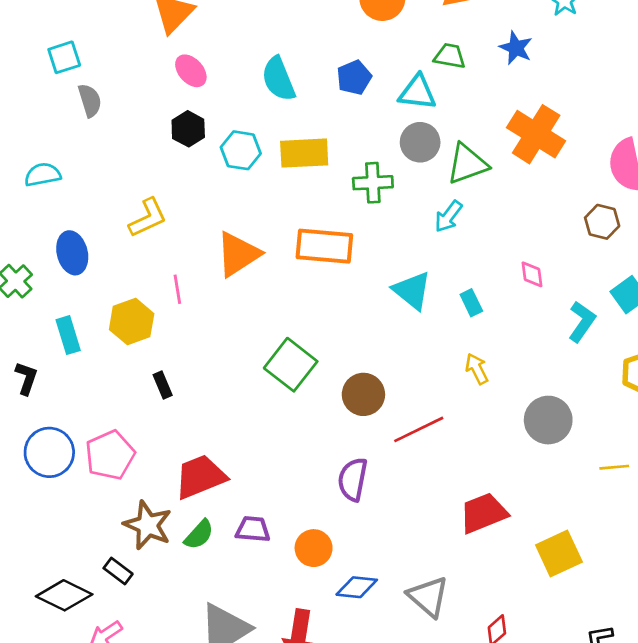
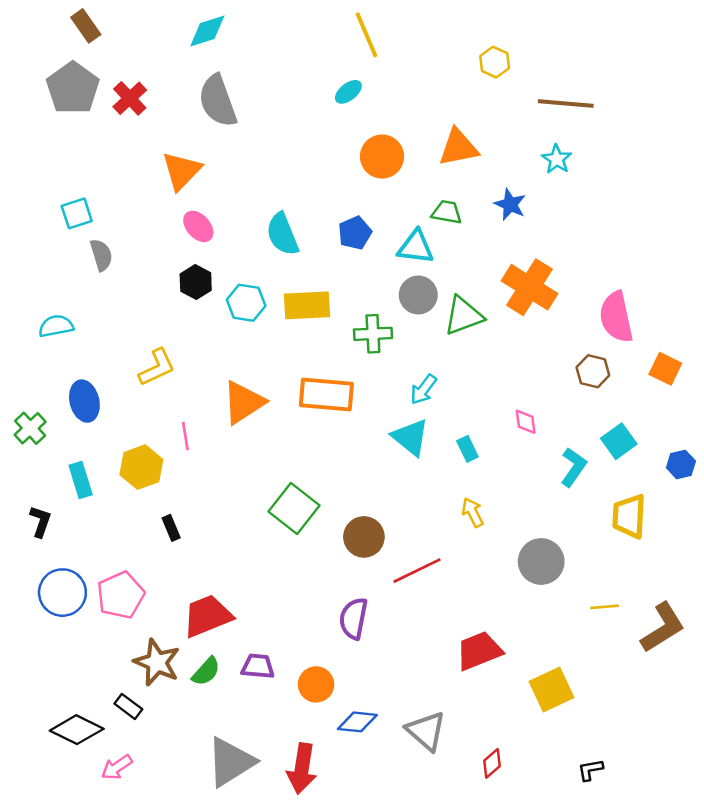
cyan arrow: (448, 216) -> (423, 389), moved

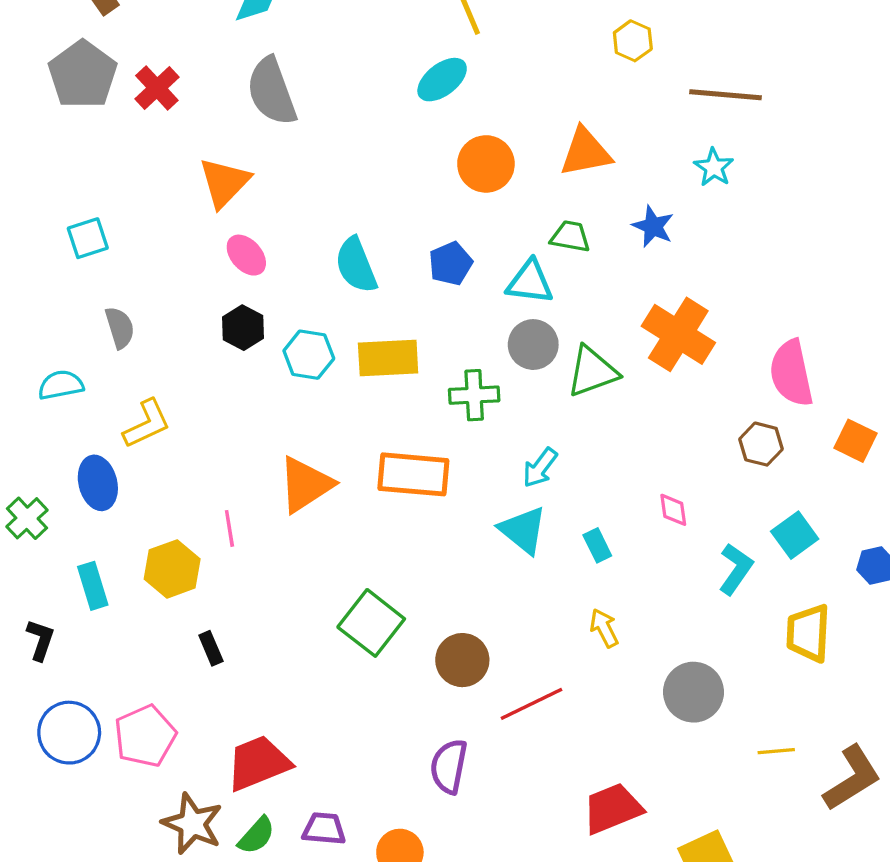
cyan ellipse: (348, 92) -> (442, 80), size x1.4
gray semicircle: (101, 255) -> (120, 328), moved
yellow L-shape: (157, 367) -> (147, 424), moved

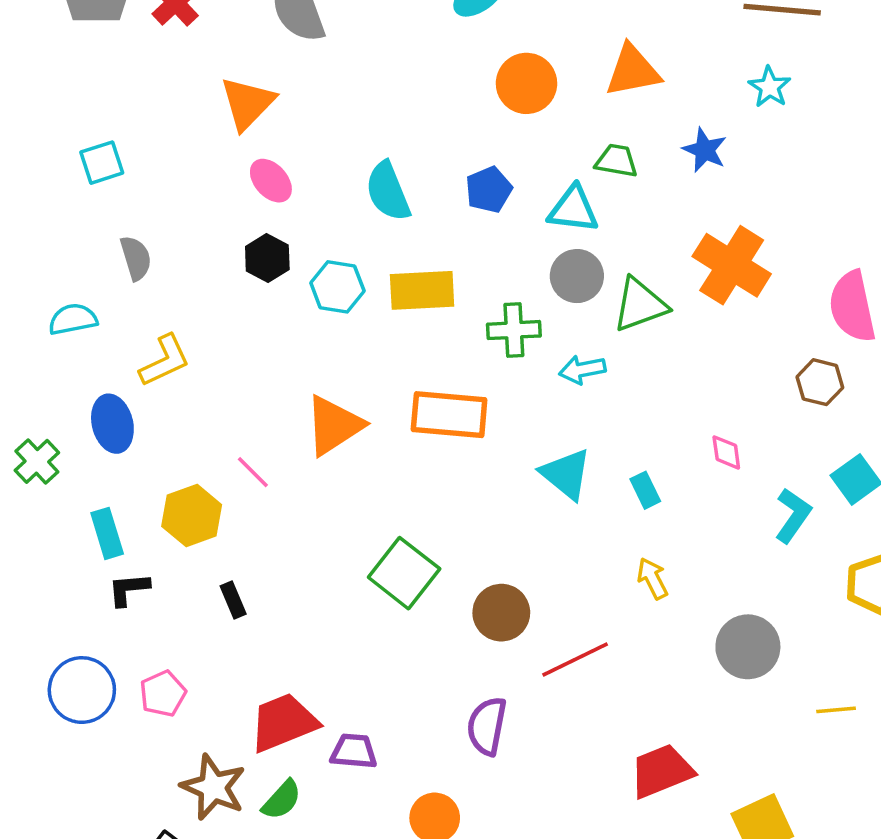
cyan arrow: (540, 468) -> (582, 370), moved, turned 42
pink line: (229, 528) -> (253, 472), turned -36
black L-shape: (40, 640) -> (129, 589), moved, turned -114
pink pentagon: (145, 736) -> (163, 694), size x0.7
purple trapezoid: (324, 829) -> (354, 751), moved

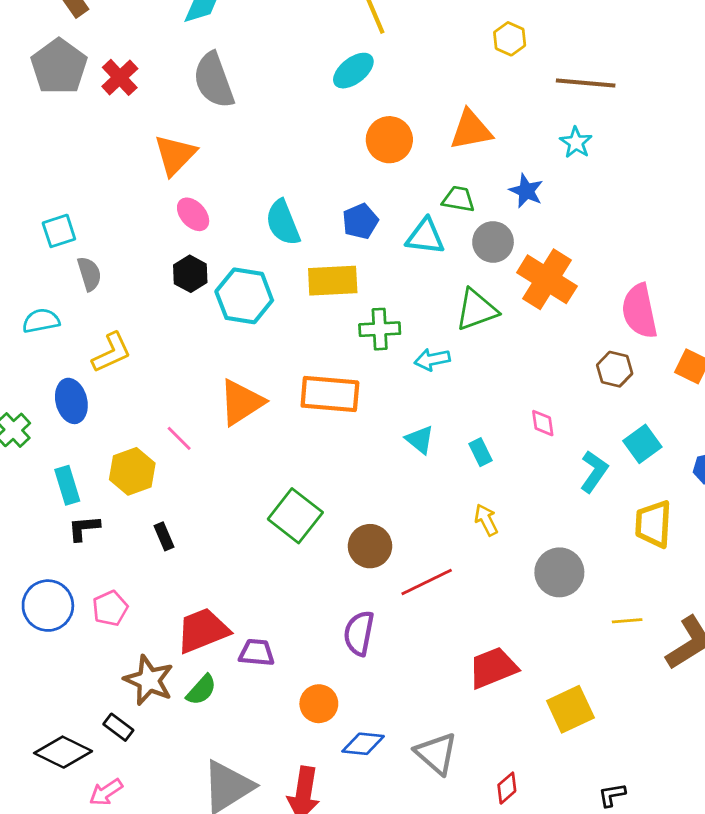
cyan square: (102, 163) -> (59, 231), moved
gray circle: (577, 276) -> (493, 242), moved
cyan hexagon: (337, 287) -> (244, 296), size x1.4
yellow rectangle: (422, 290) -> (333, 281), moved
cyan triangle: (566, 474) -> (420, 440), size x0.7

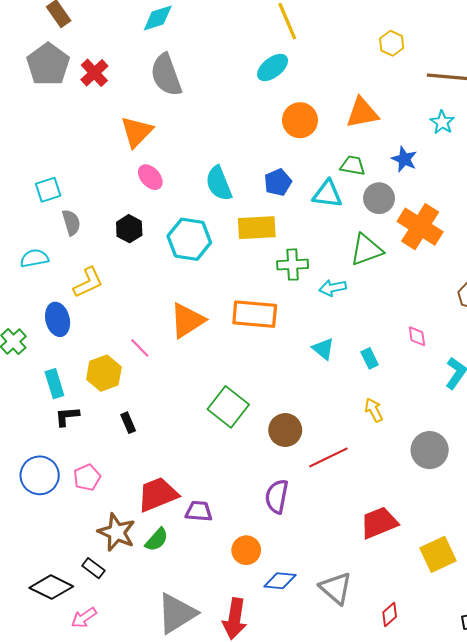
black hexagon: (190, 274) -> (129, 229), moved

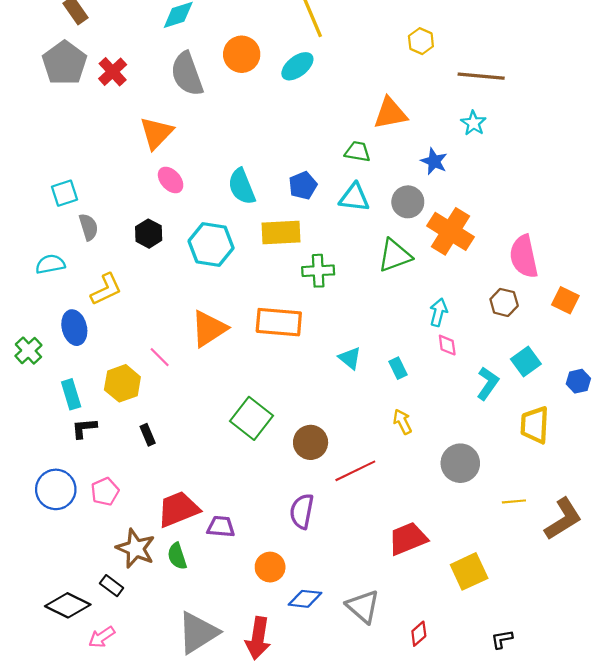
orange circle: (300, 120) -> (242, 54), moved
green trapezoid: (353, 166) -> (358, 152), moved
cyan arrow: (333, 288) -> (438, 312), moved, turned 115
green semicircle: (157, 540) -> (177, 556), turned 120

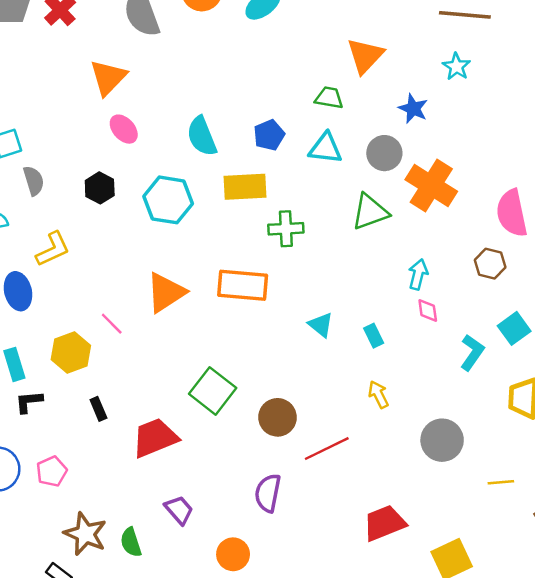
orange triangle: (390, 113) -> (365, 56), turned -36
red trapezoid: (178, 509) -> (155, 438), moved
purple trapezoid: (221, 527) -> (179, 510), turned 44

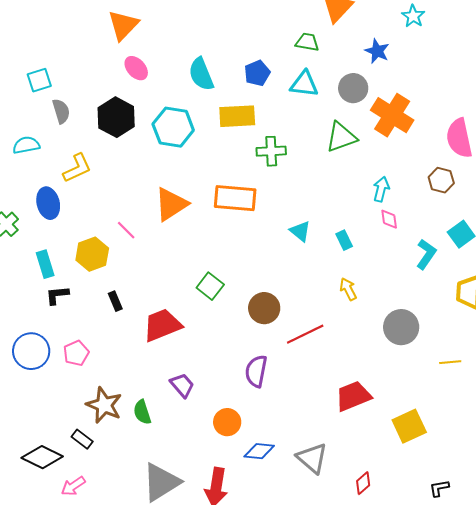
black hexagon: (100, 188) -> (116, 117), size x1.5
green square: (213, 391) -> (210, 286), size x0.7

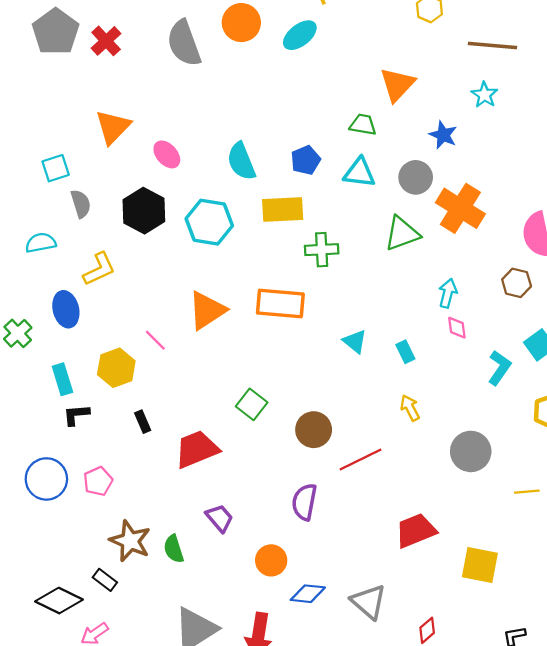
orange triangle: (123, 25) -> (113, 127), moved
yellow square: (409, 426) -> (480, 565), turned 36

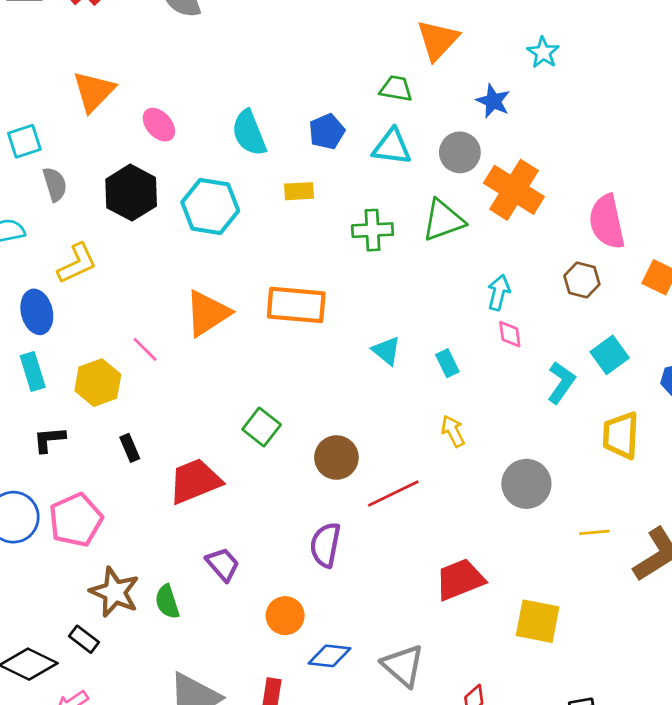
yellow rectangle: (283, 209) -> (299, 191), size x0.6
green cross: (322, 250) -> (372, 230), moved
cyan rectangle: (62, 379) -> (33, 372), moved
pink pentagon: (98, 481) -> (76, 520), size x1.5

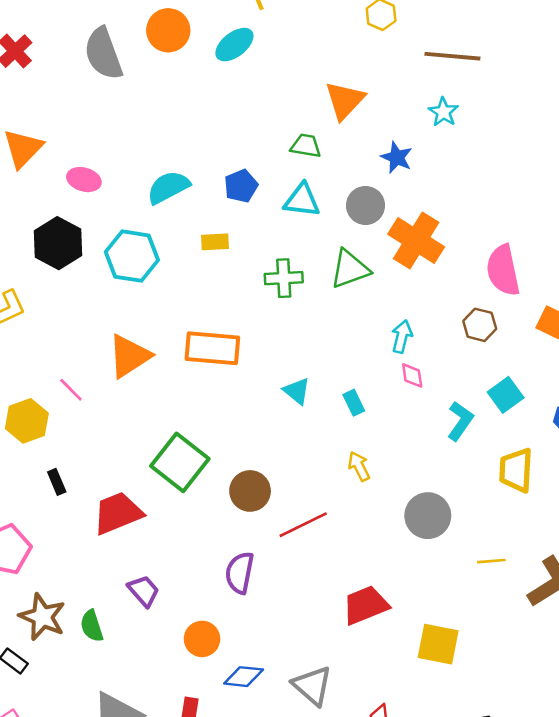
pink ellipse: (159, 125) -> (84, 180), turned -32
cyan semicircle: (249, 133) -> (168, 187), turned 84
green square: (262, 427) -> (180, 462), size x1.6

